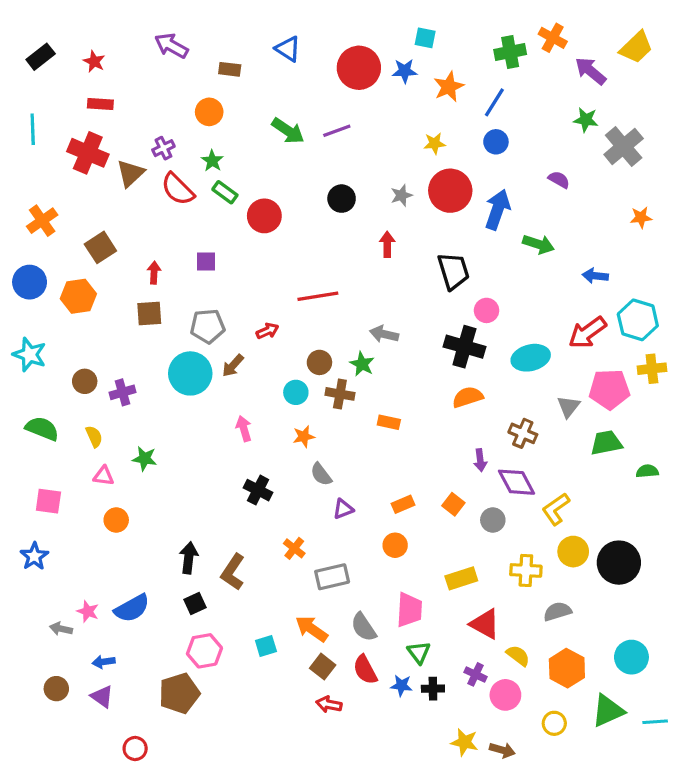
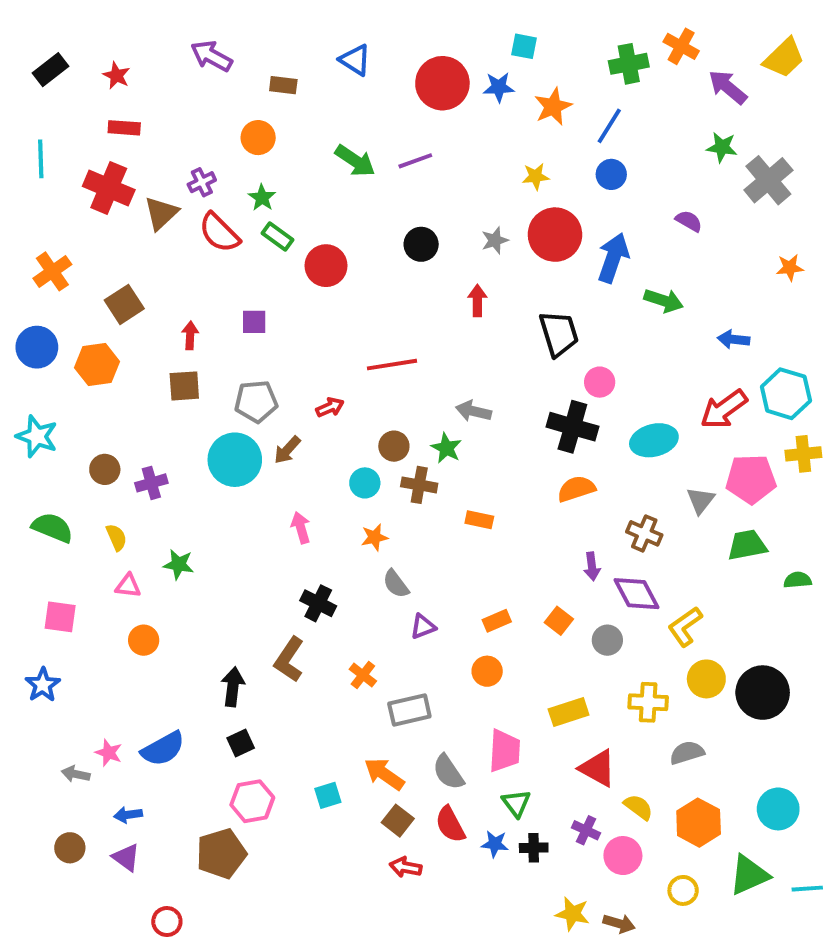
brown L-shape: (233, 572) -> (289, 660), moved

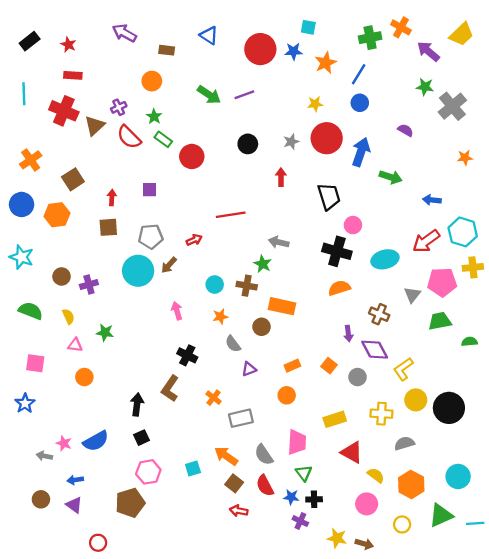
brown circle: (394, 446) -> (262, 327), moved
orange rectangle: (479, 520) -> (282, 306), size x1.6
purple cross: (586, 830) -> (300, 521), moved

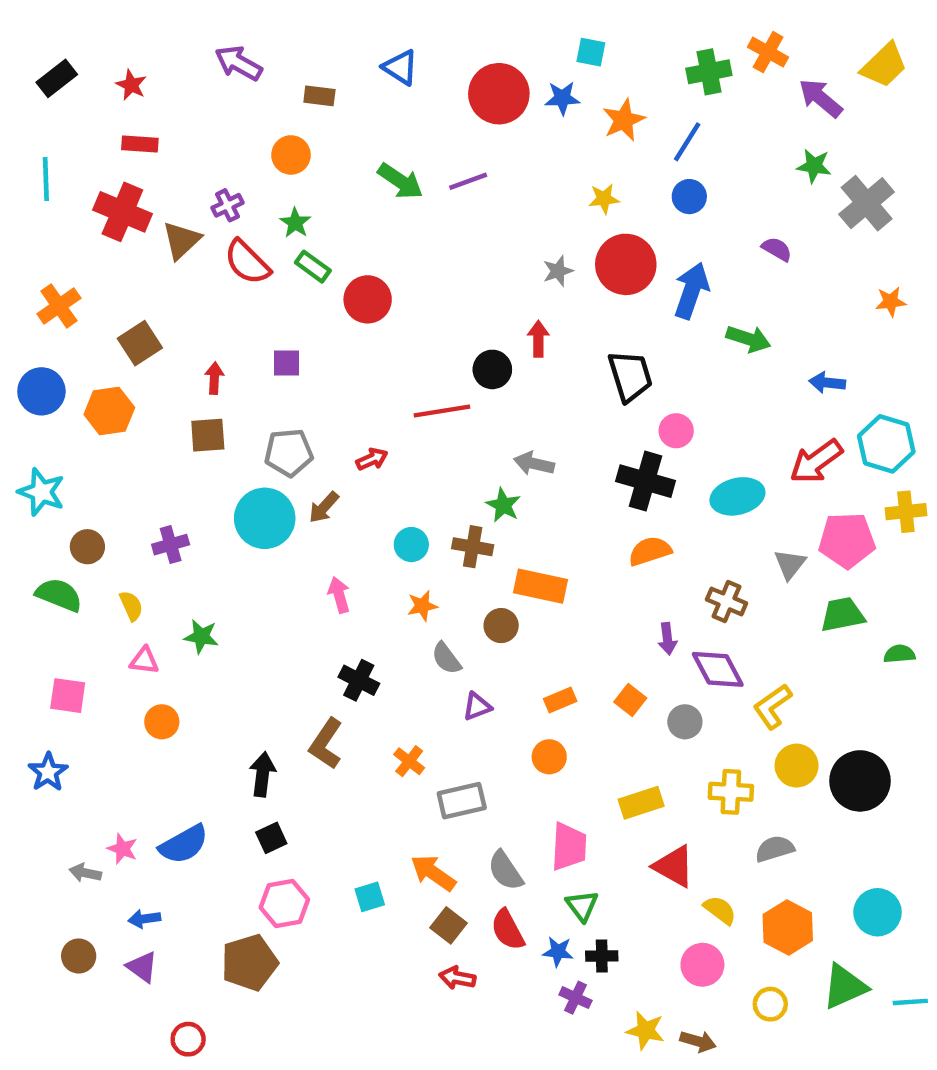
black circle: (248, 144) -> (492, 369), moved
brown circle: (62, 276) -> (87, 547), moved

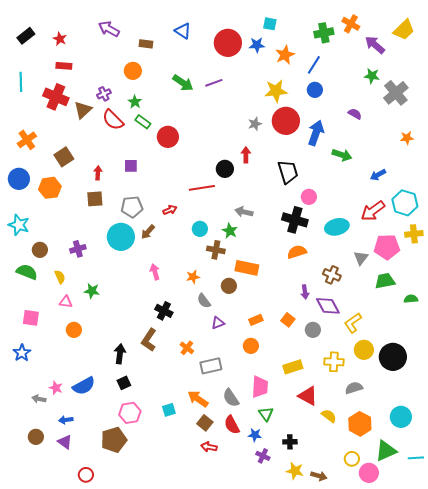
yellow star: (604, 199) -> (276, 91), size x1.6
blue arrow: (827, 383) -> (378, 175), turned -35
cyan circle: (411, 545) -> (200, 229), moved
black cross: (602, 956) -> (290, 442), moved
pink circle: (702, 965) -> (369, 473), moved

